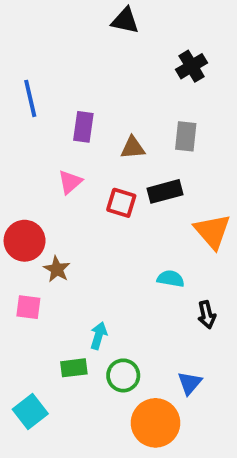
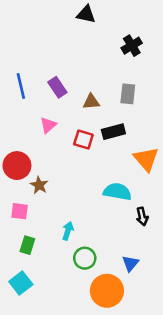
blue line: (30, 98) -> (21, 86), moved
purple rectangle: (83, 127) -> (57, 87), turned -42
cyan semicircle: (171, 279) -> (117, 192), size x1.5
green rectangle: (74, 368) -> (27, 245), moved, turned -66

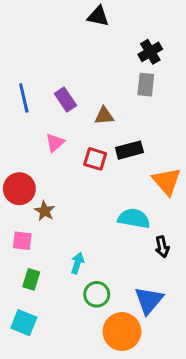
gray rectangle: (128, 94) -> (146, 85), moved
blue triangle: (130, 263) -> (149, 300), size x1.5
cyan square: (21, 283) -> (24, 323), turned -30

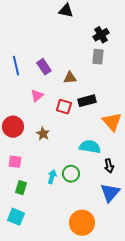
brown star: (45, 211) -> (43, 134), moved
green circle: (97, 294) -> (71, 174), moved
blue triangle: (149, 300) -> (110, 193), moved

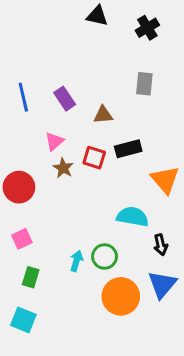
black cross: (101, 35) -> (147, 28), moved
brown star: (43, 134) -> (63, 168), moved
pink square: (15, 162) -> (22, 239), turned -32
orange circle: (82, 223) -> (121, 296), moved

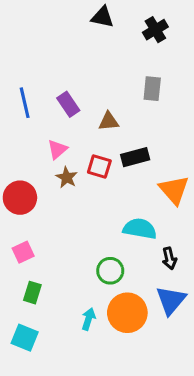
cyan arrow: (76, 261) -> (88, 319), moved

